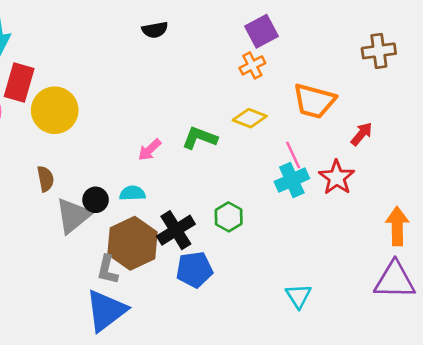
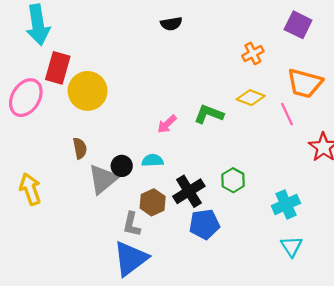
purple square: (262, 31) -> (298, 25), moved, turned -36
pink line: (293, 155) -> (287, 114), moved
cyan cross: (292, 180) -> (286, 204), moved
brown hexagon: (132, 243) -> (153, 202), size x0.6

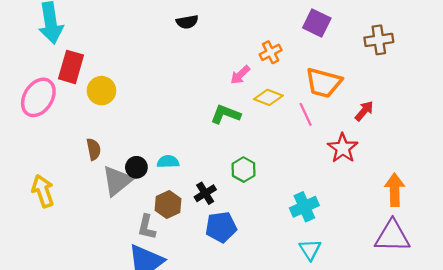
yellow circle: (88, 91) -> (101, 91), size x0.7
pink arrow: (167, 124) -> (240, 75), moved
green hexagon: (233, 180) -> (244, 170), moved
black cross: (189, 191) -> (205, 193), size x0.7

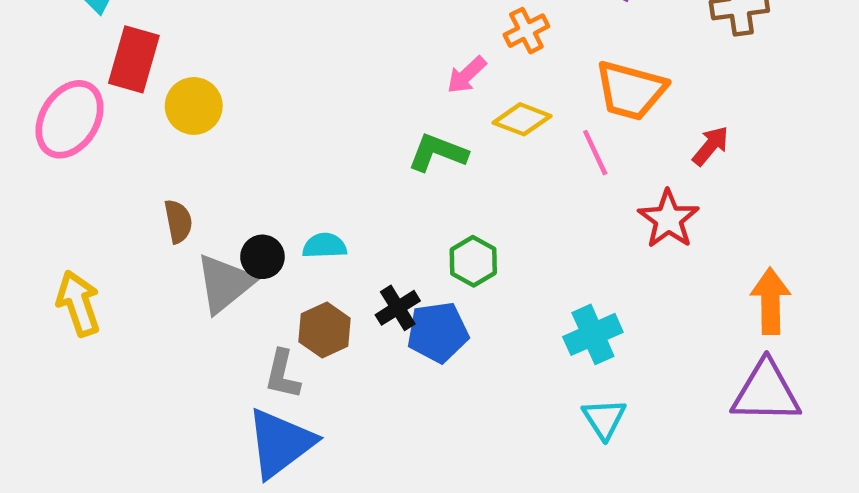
blue pentagon: (221, 227) -> (438, 332), moved

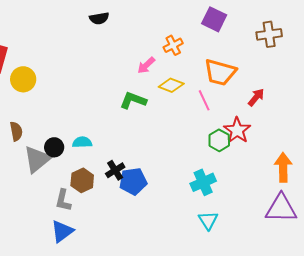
green hexagon: (473, 261) -> (219, 140), moved
blue triangle: (280, 443) -> (62, 231), size x0.7

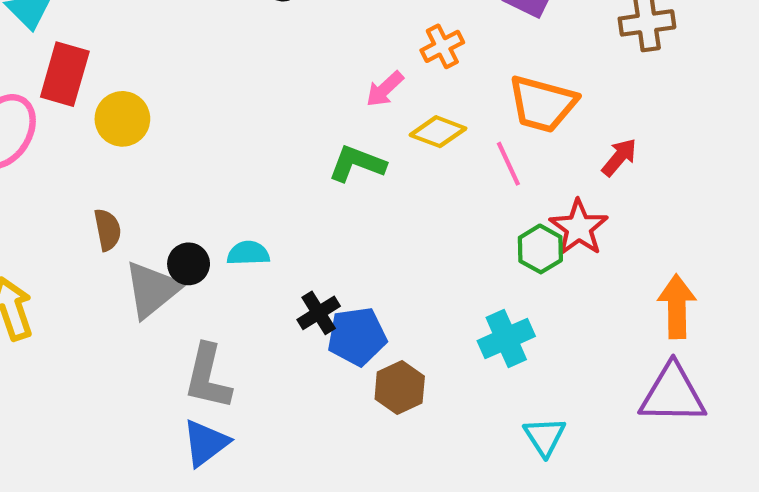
brown hexagon: (82, 180) -> (400, 388), moved
gray L-shape: (63, 200) -> (208, 377), size x1.4
cyan triangle: (208, 220) -> (545, 437), moved

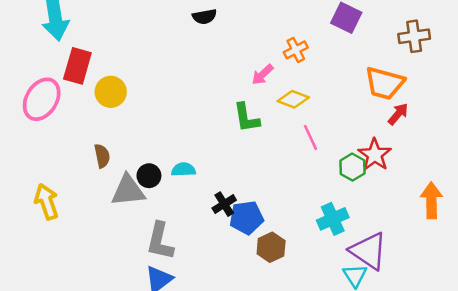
orange trapezoid: (543, 104) -> (385, 83), moved
green L-shape: (357, 164) -> (246, 118), turned -120
pink line: (508, 164) -> (311, 137), moved
gray triangle: (152, 289) -> (128, 190), turned 33
purple triangle: (673, 394) -> (369, 251), moved, turned 33

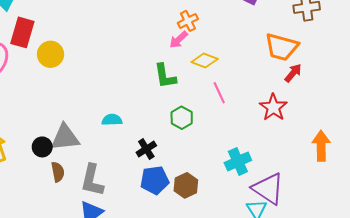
orange cross: (296, 50) -> (188, 21), moved
brown semicircle: (102, 156) -> (58, 172), moved
green hexagon: (352, 167) -> (182, 118), moved
black circle: (149, 176) -> (42, 147), moved
blue pentagon: (246, 218) -> (155, 180), moved

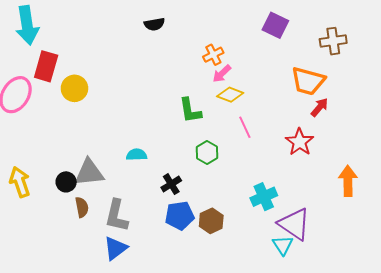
pink arrow: (179, 40) -> (222, 74), moved

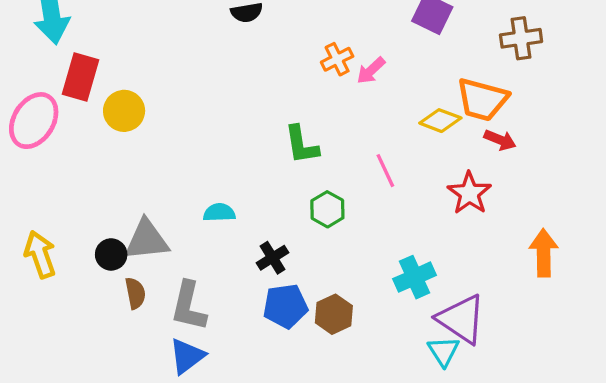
pink arrow: (222, 74) -> (371, 71), moved
yellow diamond: (230, 95) -> (440, 121), moved
red arrow: (320, 107) -> (500, 140), turned 72

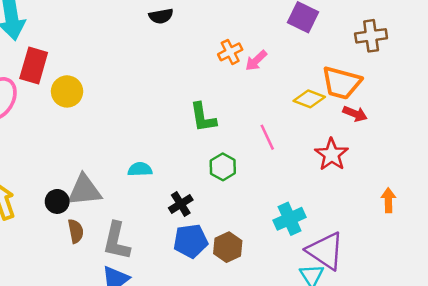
orange arrow: (544, 253) -> (388, 200), size x0.7

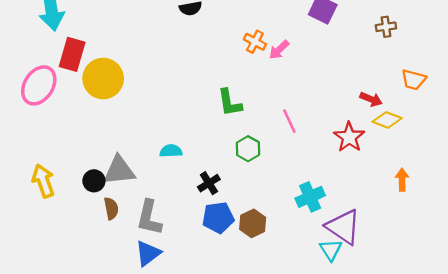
brown cross: (371, 36) -> (386, 27), size x0.7
orange cross: (230, 52) -> (255, 42), turned -35
orange trapezoid: (341, 83) -> (414, 80), moved, size x0.7
yellow circle: (67, 91) -> (103, 79), size x1.4
yellow diamond: (309, 99) -> (387, 120), moved

